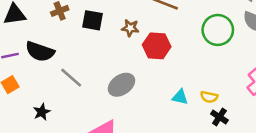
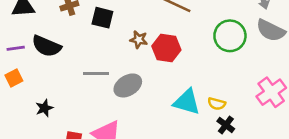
brown star: (130, 28) -> (139, 40), moved
gray line: (71, 78) -> (96, 74), moved, turned -45
cyan triangle: (180, 97) -> (187, 102), size x1.6

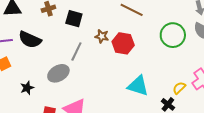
gray line: (96, 74) -> (76, 51), moved, turned -66
gray ellipse: (128, 85) -> (58, 73), moved
yellow semicircle: (217, 104) -> (179, 88), moved, turned 120

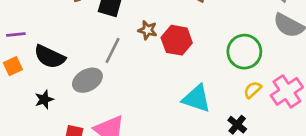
green circle: (173, 35) -> (244, 52), moved
black semicircle: (30, 40) -> (50, 57), moved
yellow semicircle: (179, 88) -> (252, 90), moved

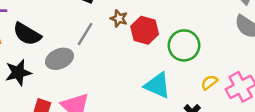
green circle: (244, 52) -> (184, 45), moved
black star: (44, 99) -> (18, 73), size x1.5

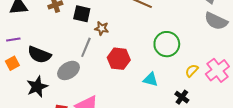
brown star: (119, 18) -> (102, 28), moved
red hexagon: (145, 30) -> (119, 59), moved
cyan triangle: (157, 85) -> (150, 79), size x0.7

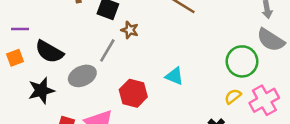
green circle: (167, 44) -> (242, 61), moved
red hexagon: (119, 59) -> (133, 93), moved
cyan triangle: (150, 79) -> (174, 76), moved

